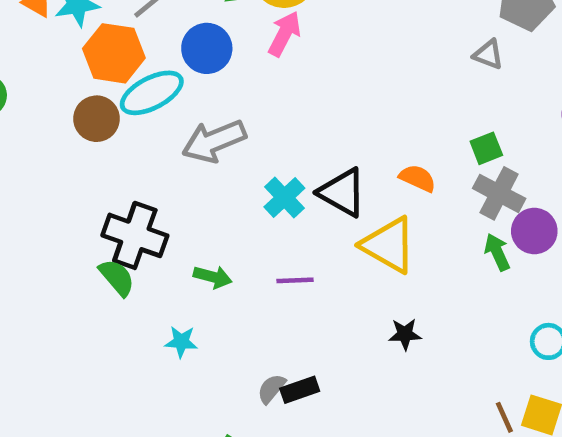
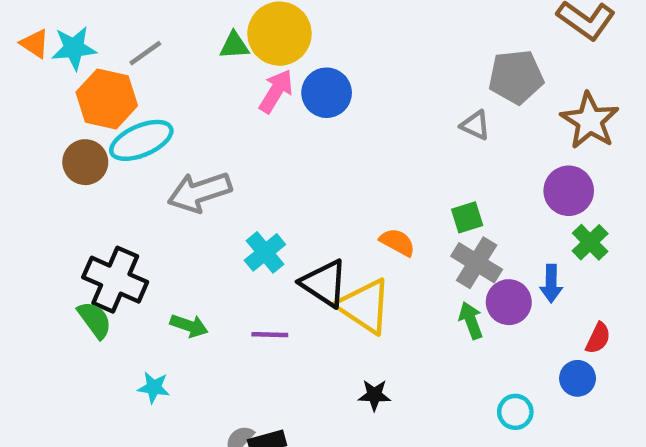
blue circle: (207, 48) -> (327, 93), moved
black triangle: (342, 192) -> (324, 283), moved

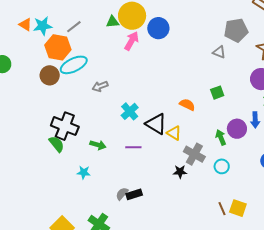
blue circle: (327, 93) -> (158, 28), moved
gray arrow: (199, 192) -> (100, 86), size x0.6
gray cross: (477, 263) -> (194, 154), moved
yellow triangle: (364, 306) -> (174, 133), size x0.6
cyan circle: (515, 412) -> (222, 166), moved

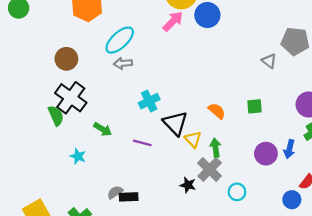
cyan ellipse: (74, 65) -> (120, 40), moved, turned -32
brown circle: (50, 75) -> (66, 59), moved
green arrow: (221, 137) -> (216, 148), moved

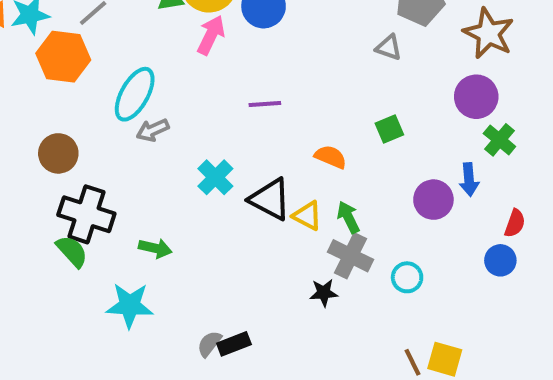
purple line: (142, 143) -> (265, 104), moved
cyan star: (78, 156) -> (130, 305), size x1.6

